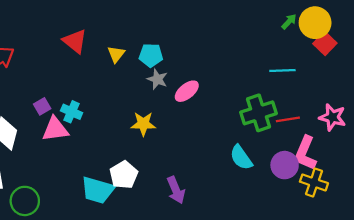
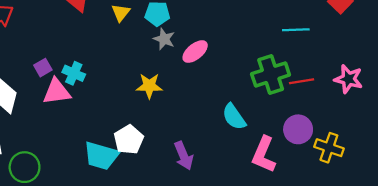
pink L-shape: (305, 153) -> (264, 155), moved
cyan semicircle: (241, 157) -> (234, 117), moved

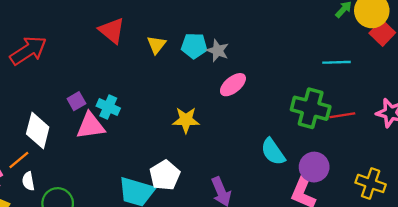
gray star: (164, 39) -> (218, 51), moved
green cross: (271, 74) -> (311, 108), turned 33
purple circle: (298, 129) -> (314, 167), moved

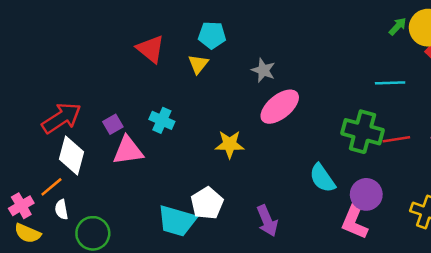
cyan pentagon: (194, 46) -> (212, 35), moved
red arrow: (28, 51) -> (61, 118), moved
pink ellipse: (233, 85) -> (280, 107), size x1.4
cyan cross: (108, 107) -> (162, 120), moved

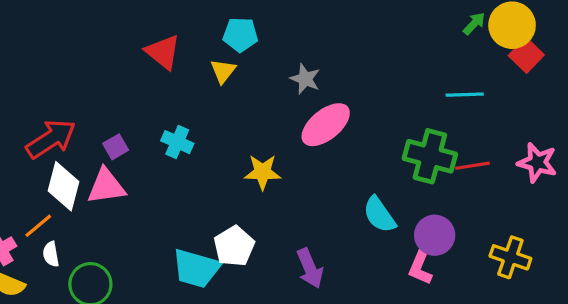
pink triangle: (128, 151) -> (106, 186), moved
pink L-shape: (355, 220) -> (420, 267), size x0.7

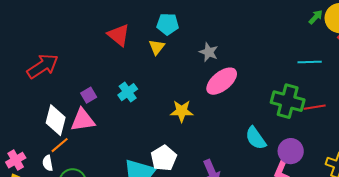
red arrow: (51, 139) -> (43, 66), moved
cyan cross: (177, 142) -> (128, 92), turned 30
orange line: (38, 226) -> (60, 145), moved

